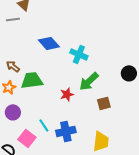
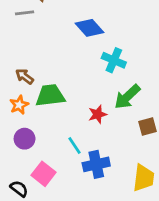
blue diamond: (49, 43) -> (89, 28), moved
cyan line: (44, 125) -> (75, 145), moved

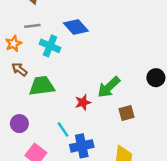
gray line: (25, 13) -> (32, 26), moved
cyan cross: (114, 60) -> (50, 46), moved
orange star: (19, 105) -> (13, 44), moved

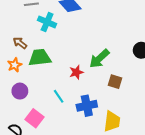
orange star: (13, 44) -> (15, 65), moved
brown square: (126, 113) -> (115, 82), turned 32
blue cross: (82, 146) -> (87, 106), moved

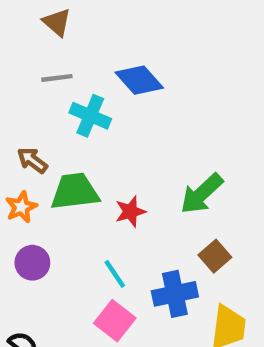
red star: (76, 72) -> (130, 212), moved
brown square: (115, 82) -> (215, 256), moved, turned 32
pink square: (35, 118) -> (115, 321), moved

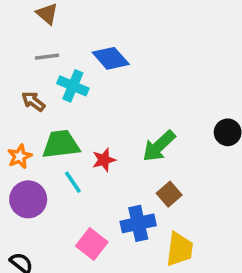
brown arrow: (32, 160) -> (33, 101), moved
purple circle: (32, 263) -> (28, 199), size x1.4
cyan line: (115, 274) -> (73, 182), moved

